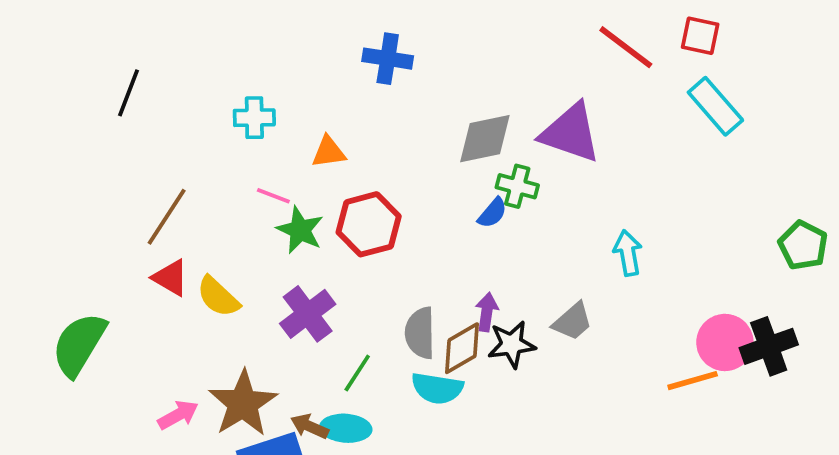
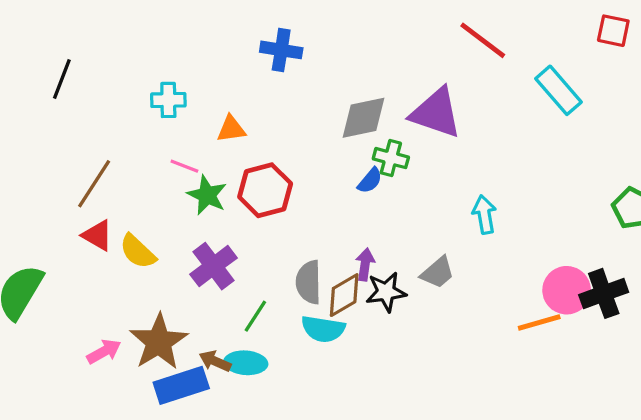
red square: (700, 36) -> (613, 31), moved

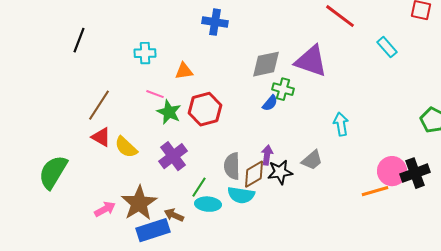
cyan rectangle: (559, 90) -> (387, 47), size x0.7
cyan ellipse: (246, 363) -> (208, 204), moved

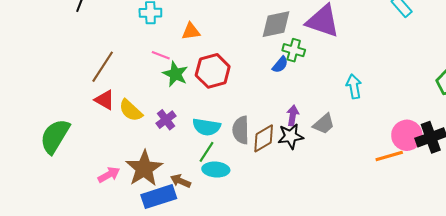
purple arrow: (267, 155) -> (293, 116), moved
purple cross: (173, 156) -> (166, 120), moved, size x0.7
cyan semicircle: (241, 195) -> (206, 127), moved

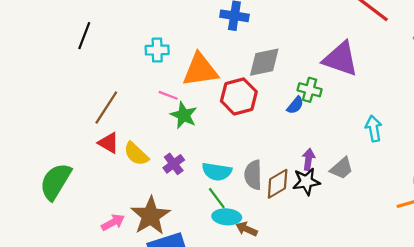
gray diamond: (276, 24) -> (264, 62), moved
orange triangle: (191, 31) -> (200, 70), size x1.8
red hexagon: (213, 71) -> (239, 96), moved
green line: (206, 152) -> (217, 198), turned -70
brown arrow: (181, 181) -> (247, 229), moved

